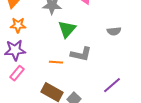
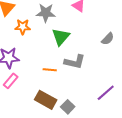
orange star: (18, 25) -> (23, 27), moved
gray semicircle: (114, 31) -> (108, 39), turned -40

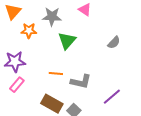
gray L-shape: (75, 62) -> (81, 82), moved

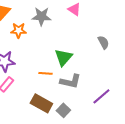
green triangle: (67, 41) -> (63, 57), moved
gray semicircle: (114, 43) -> (103, 42), turned -72

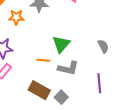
gray semicircle: (103, 42) -> (103, 46), moved
purple line: (101, 96) -> (99, 83), turned -54

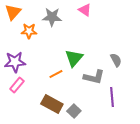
orange line: (43, 60) -> (56, 74), turned -32
gray L-shape: (68, 68) -> (94, 77), moved

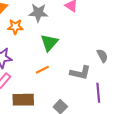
green triangle: (74, 58) -> (49, 43), moved
brown rectangle: (52, 104) -> (23, 100), moved, turned -30

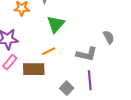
purple line: (98, 93) -> (90, 80), moved
brown rectangle: (23, 100) -> (34, 69), moved

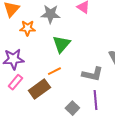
brown rectangle: (34, 69) -> (39, 89), turned -35

